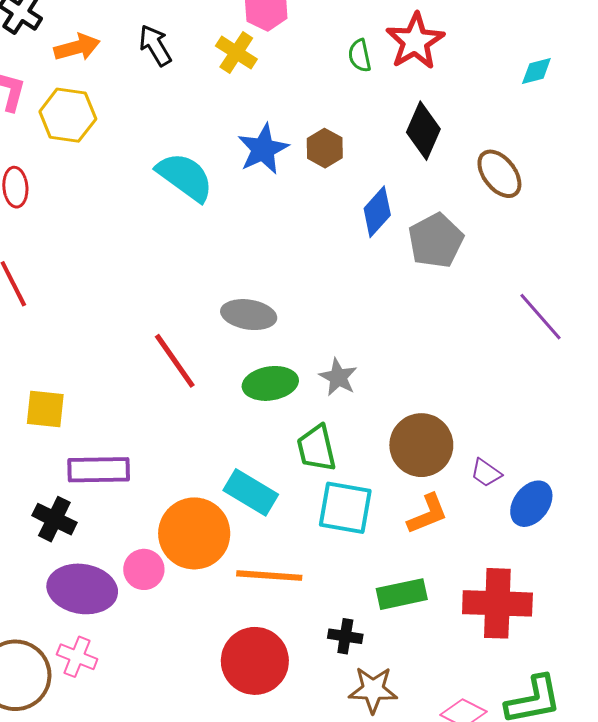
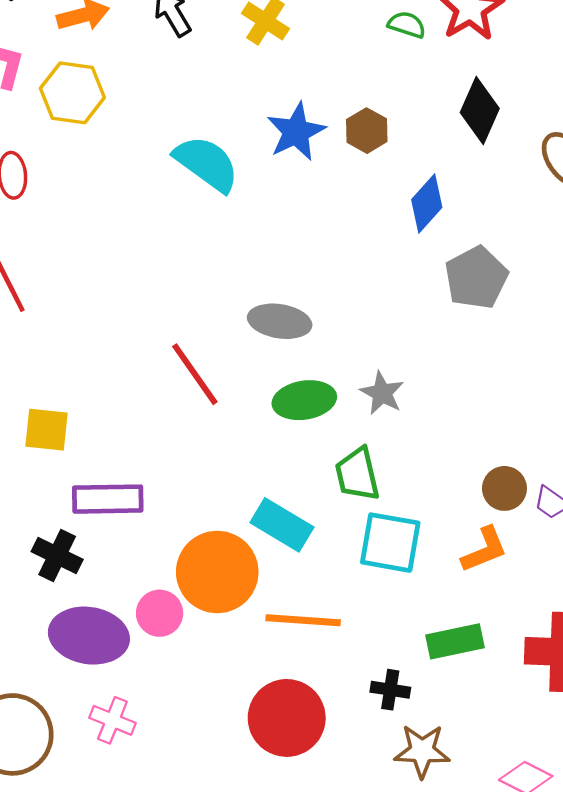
green semicircle: (360, 56) -> (407, 25), turned 120
gray pentagon: (436, 241) -> (476, 278), moved
brown circle: (421, 445) -> (504, 488), moved, size x0.6
pink cross: (77, 657) -> (112, 720), moved

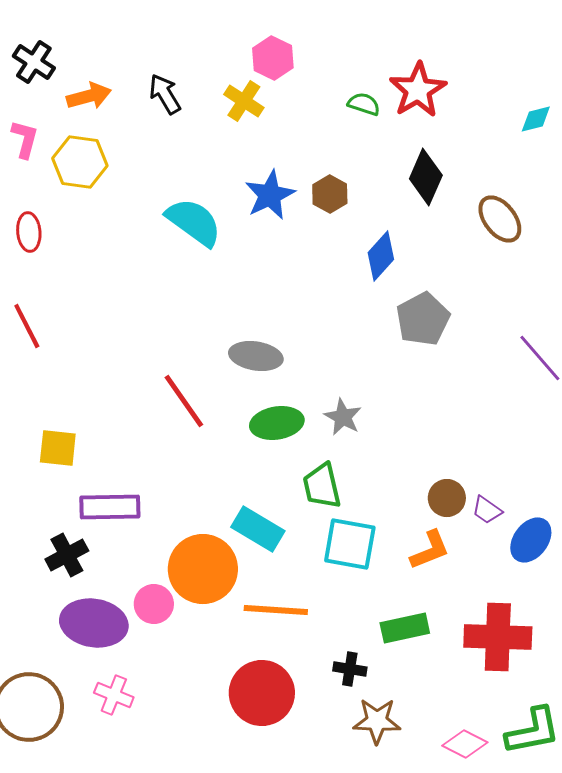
black cross: (57, 556) -> (67, 555), turned 36

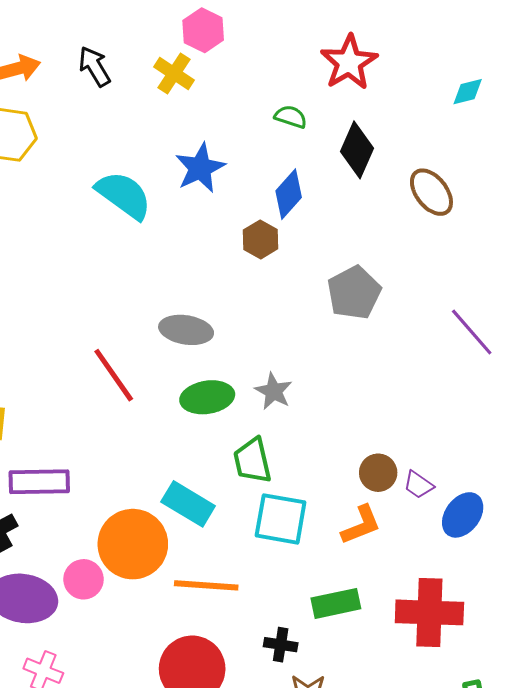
green semicircle: (364, 104) -> (291, 117), moved
brown hexagon: (330, 194) -> (260, 239), moved
blue diamond: (381, 256) -> (289, 194), moved

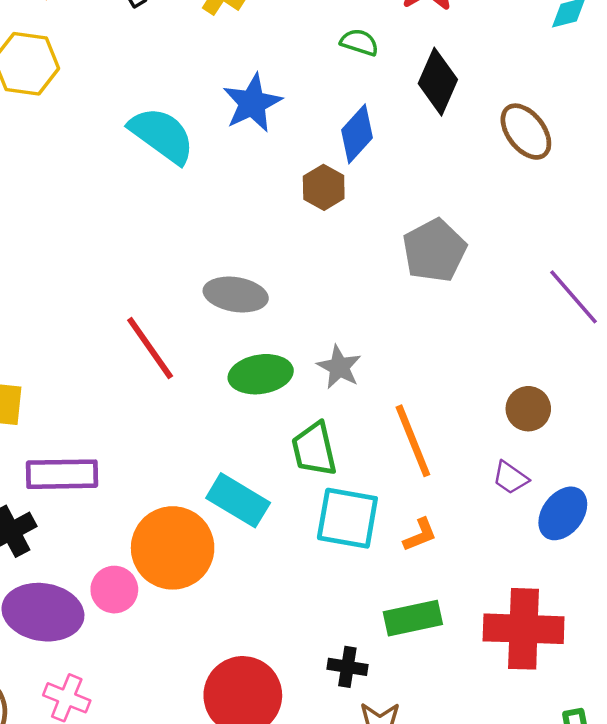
brown circle: (378, 473) -> (528, 409), moved
orange L-shape: (361, 525) -> (420, 535), moved, size x0.7
orange line: (206, 585) -> (413, 441), moved, turned 64

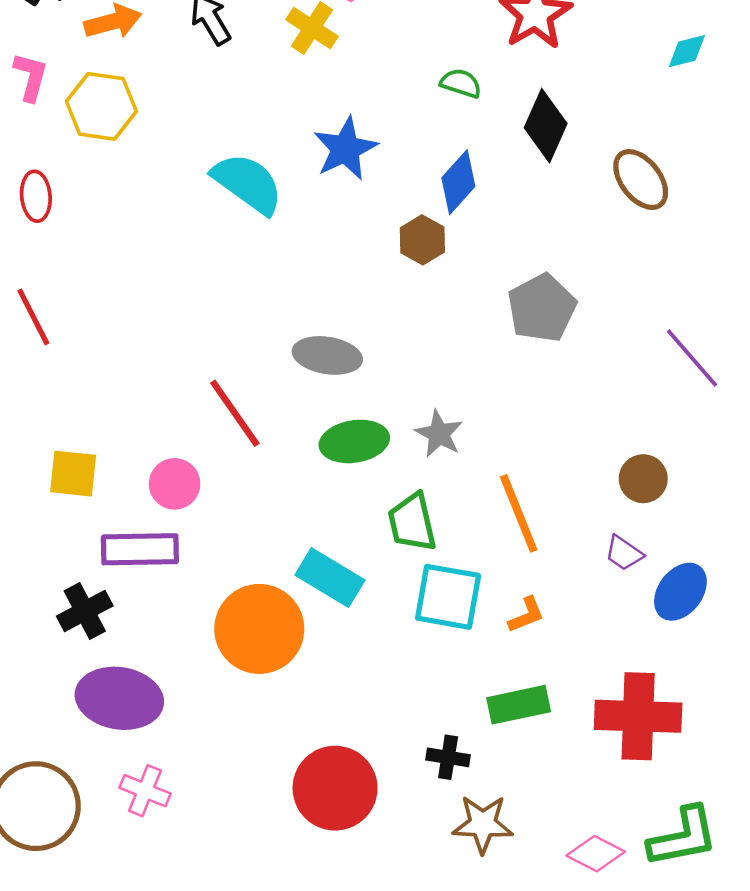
pink circle: (114, 590) -> (175, 484), moved

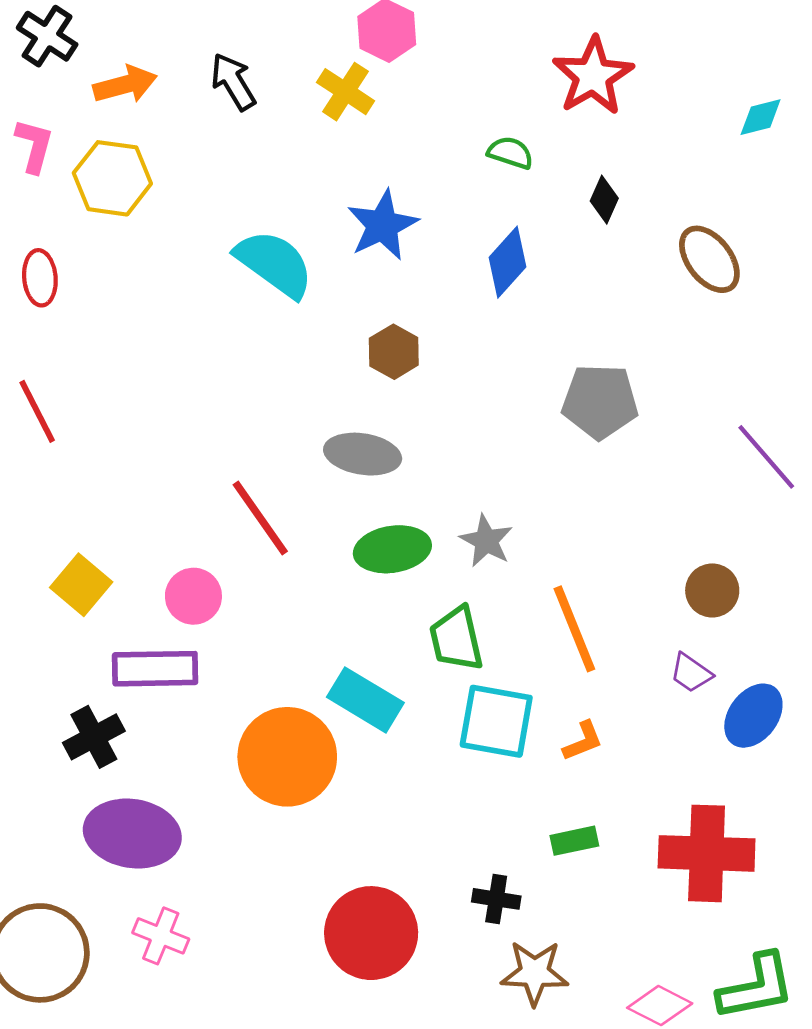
black diamond: (546, 126) -> (604, 200), size x0.6
brown hexagon: (422, 240) -> (394, 352), moved
gray pentagon: (542, 308) -> (600, 401), turned 30
yellow square: (73, 474) -> (81, 585), turned 34
green rectangle: (519, 705) -> (574, 841), size x0.7

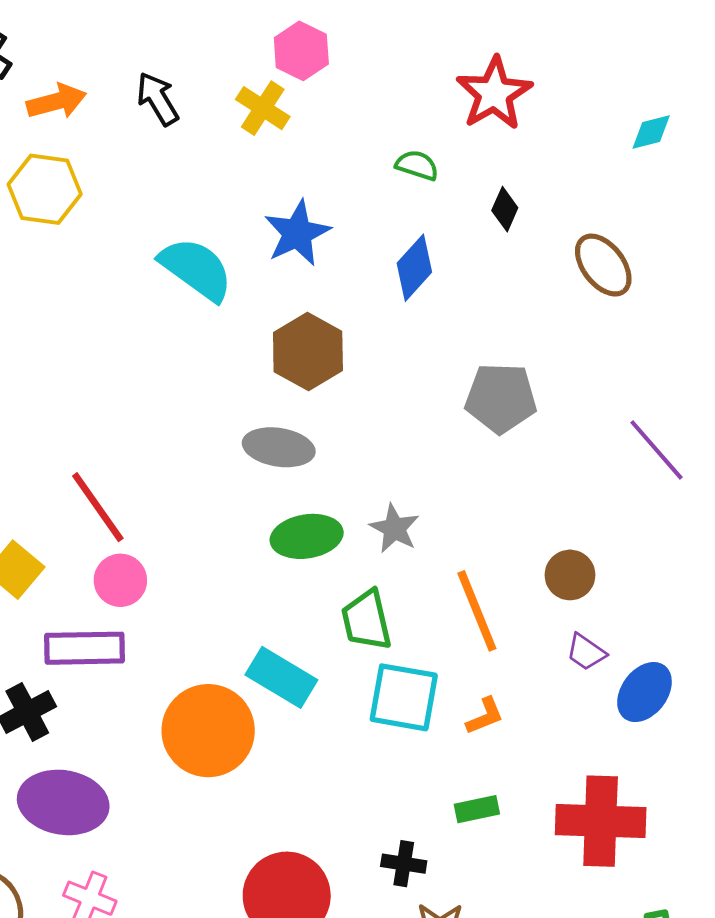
brown hexagon: (394, 352) -> (308, 352), size x1.5
red line: (260, 518) -> (98, 507), moved
brown circle: (712, 590) -> (570, 575), moved

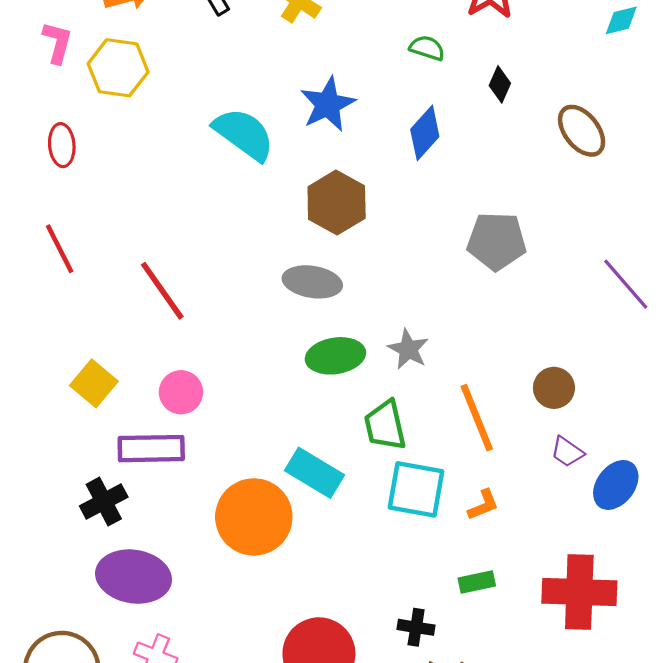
red line: (98, 507) -> (162, 291), moved

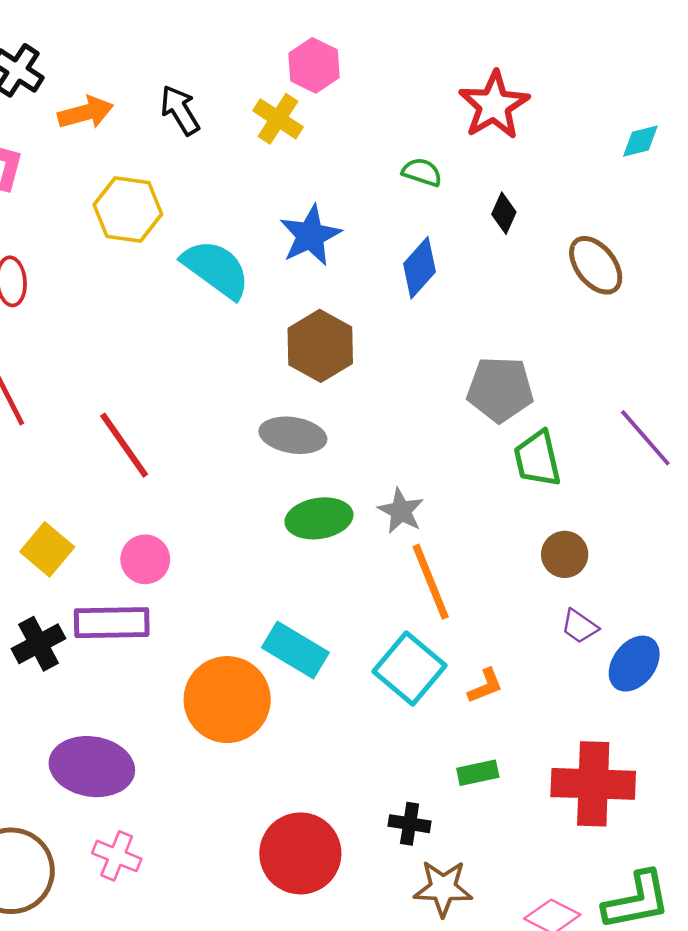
yellow hexagon: (118, 68) -> (128, 209), moved
orange line: (477, 418) -> (431, 582), moved
green trapezoid: (385, 425) -> (537, 459), moved
cyan square: (416, 489) -> (410, 669), turned 30
black cross: (104, 502) -> (39, 644), moved

